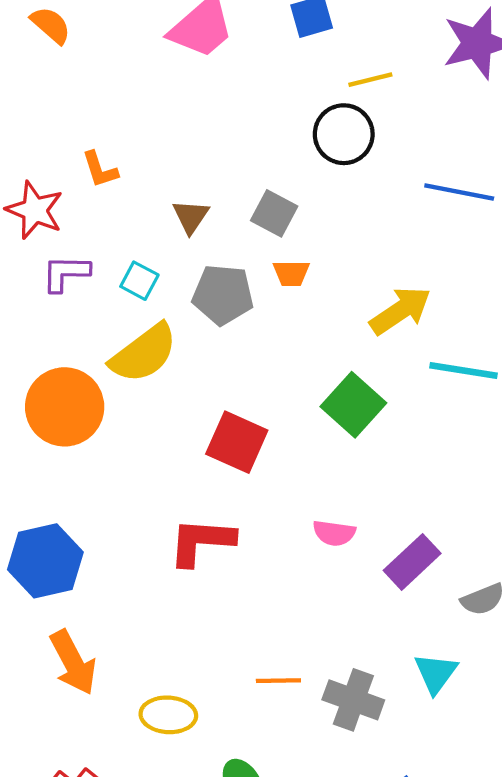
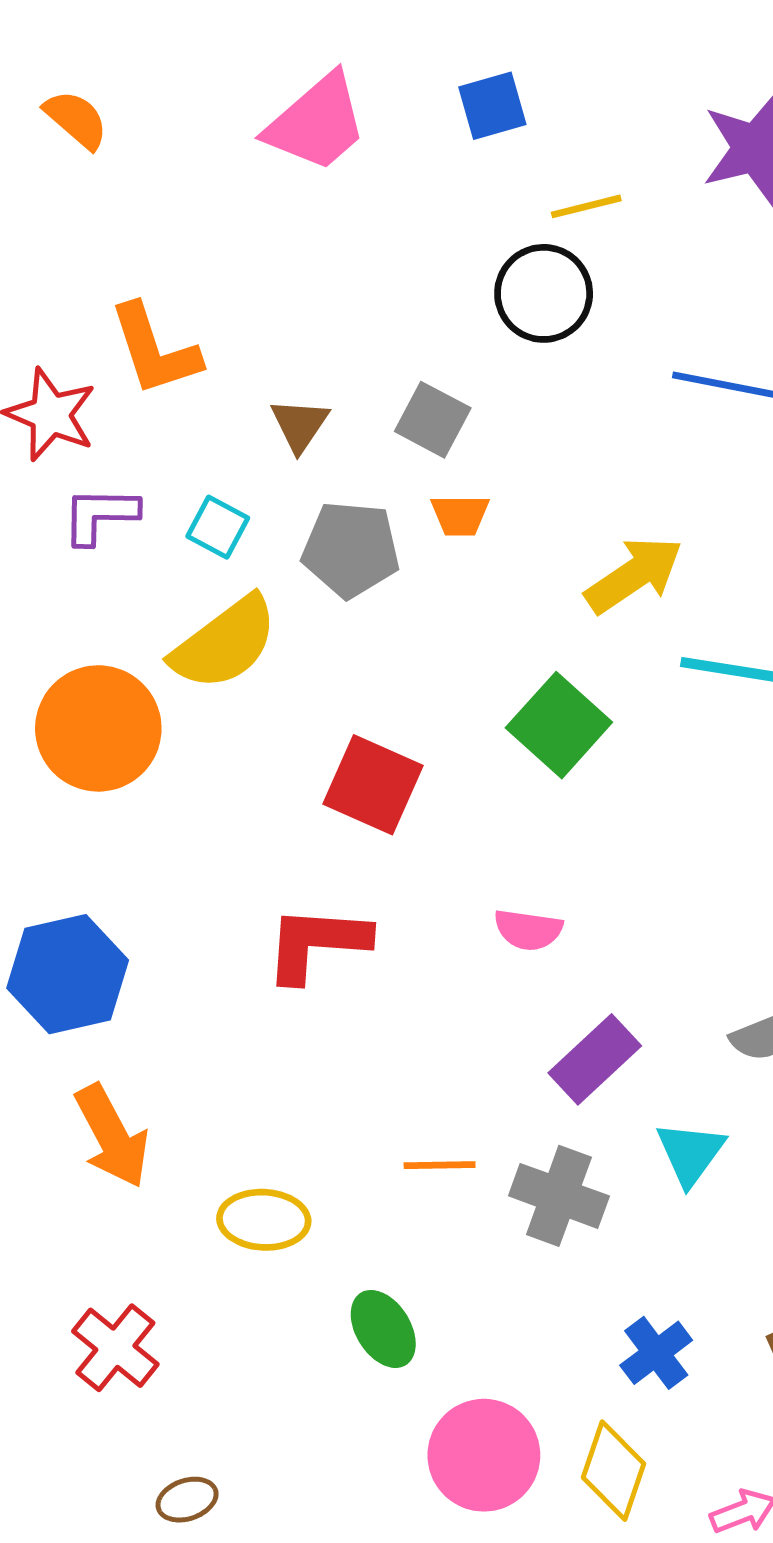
orange L-shape: (100, 169) -> (155, 350), size x1.6
purple rectangle: (412, 562) -> (595, 1059), moved

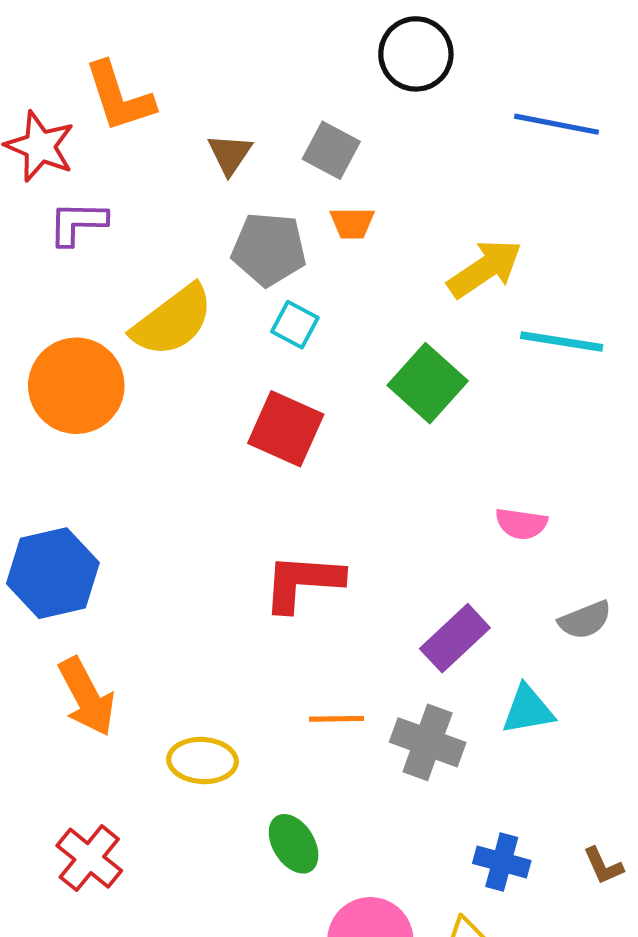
cyan square: (218, 527) -> (295, 325), moved
pink semicircle: (528, 930) -> (521, 524), moved
red L-shape: (317, 943) -> (303, 582), moved
cyan triangle: (690, 1153) -> (528, 710), turned 44
blue cross: (656, 1353) -> (502, 862), turned -38

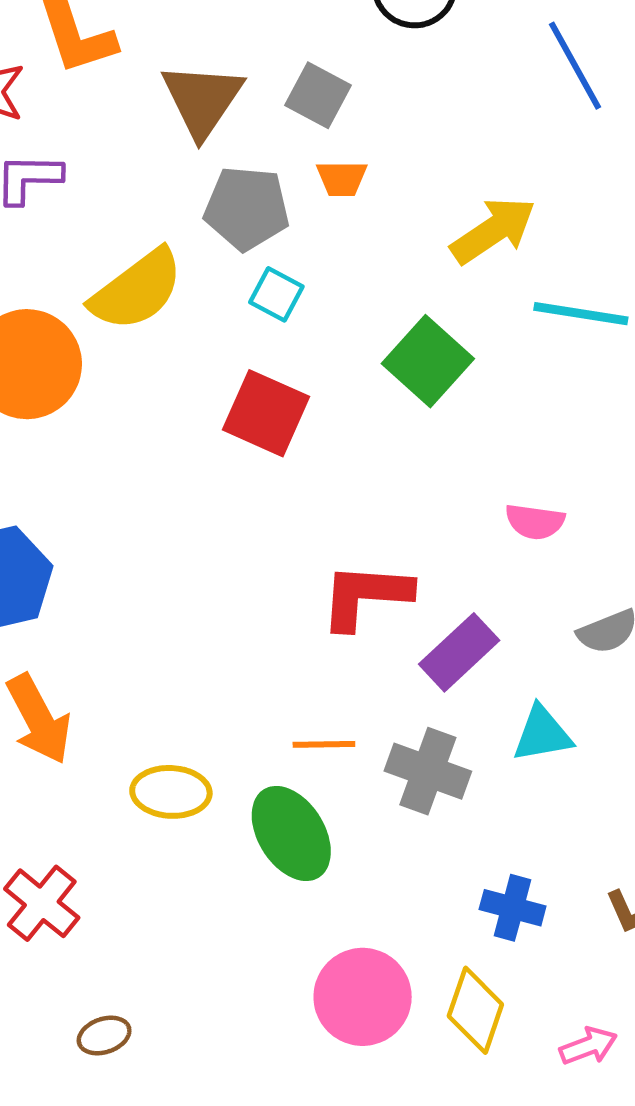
blue line: (556, 124) -> (575, 66), turned 50
brown triangle: (230, 154) -> (202, 100), size x1.6
red L-shape: (303, 582) -> (366, 596), moved
green ellipse: (294, 844) -> (291, 833), moved, size x1.4

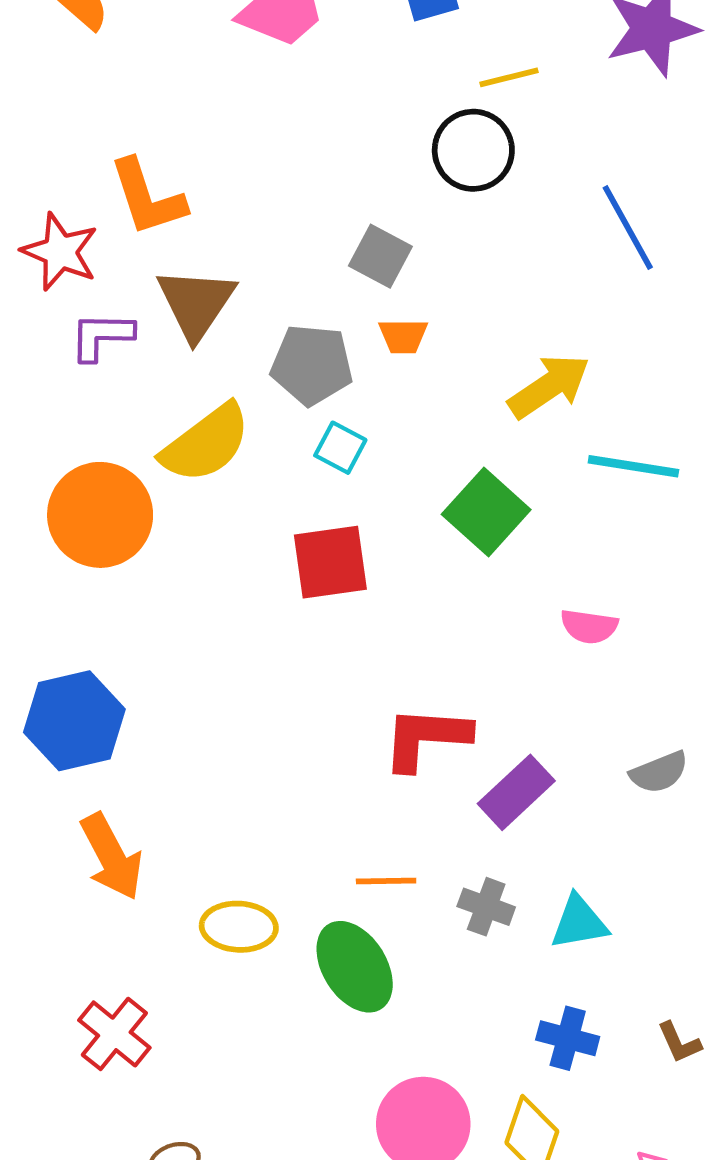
brown triangle: (202, 100) -> (196, 303), moved
red square: (266, 413) -> (330, 562), turned -32
pink semicircle: (535, 522) -> (589, 626), moved
cyan triangle: (542, 734) -> (579, 922), moved
gray cross: (428, 771) -> (486, 907), size x0.7

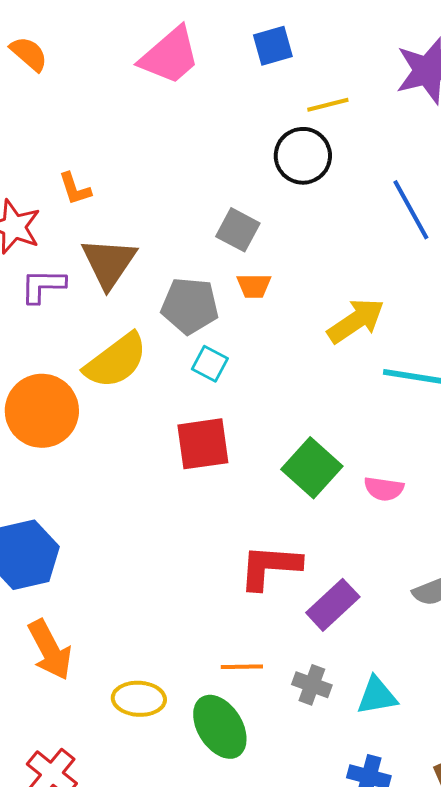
orange L-shape: (147, 197) -> (75, 189), size x0.6
green square: (486, 512) -> (312, 468), moved

